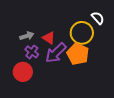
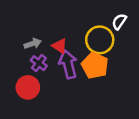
white semicircle: (98, 18) -> (119, 22), turned -104
purple arrow: (56, 53) -> (68, 64), turned 120

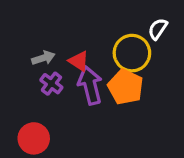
red circle: (28, 87) -> (34, 138), moved

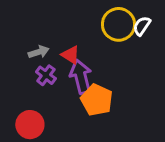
yellow circle: (132, 53) -> (119, 24), moved
orange pentagon: (125, 87) -> (97, 100), moved

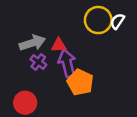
gray arrow: (39, 52) -> (32, 43), size x1.5
red triangle: (71, 55) -> (59, 45), turned -35

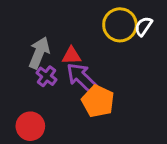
gray arrow: (32, 43) -> (39, 53), turned -50
purple arrow: (67, 63) -> (82, 78), turned -32

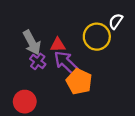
yellow circle: (120, 25) -> (97, 37), moved
gray arrow: (39, 53) -> (32, 43), turned 130

